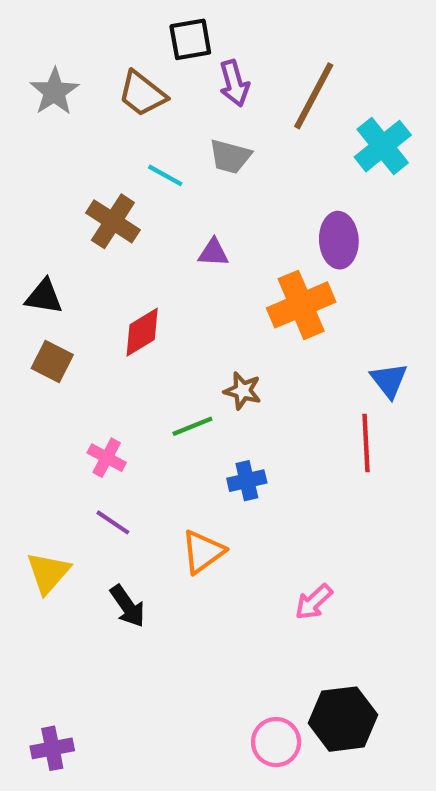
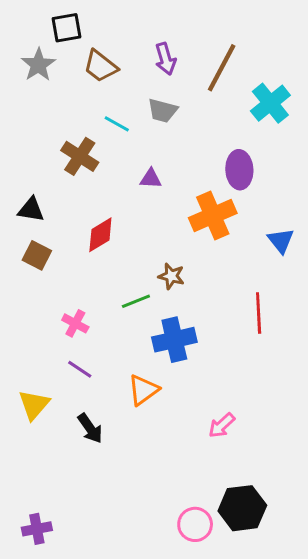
black square: (190, 39) -> (66, 28), moved
blue triangle: (389, 380) -> (281, 241), moved
blue cross: (247, 481) -> (174, 340), size x1.6

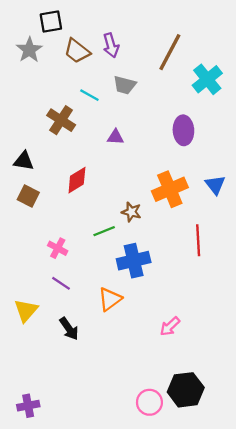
purple arrow: (165, 59) -> (111, 45), moved
orange cross: (213, 216) -> (170, 189), moved

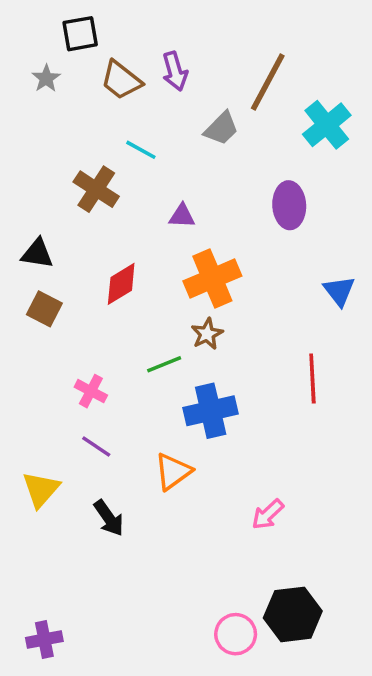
gray star: (29, 50) -> (46, 78), size x0.7
gray trapezoid: (125, 85) -> (221, 128), moved, turned -60
orange cross: (170, 189) -> (212, 279), moved
brown star: (131, 212) -> (207, 334), turned 30

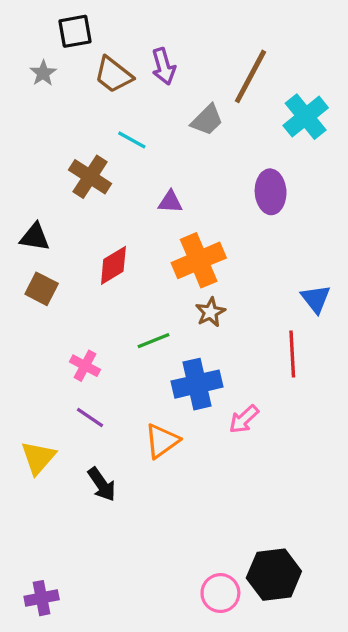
blue triangle: (339, 291) -> (316, 299), moved
brown star: (207, 334) -> (210, 312), moved
pink arrow: (268, 514) -> (244, 419), moved

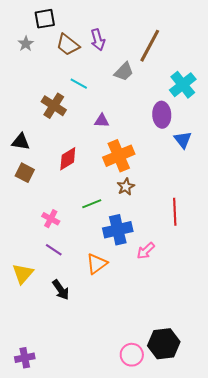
cyan cross: (306, 117) -> (183, 85), moved
blue triangle: (316, 299) -> (183, 140), moved

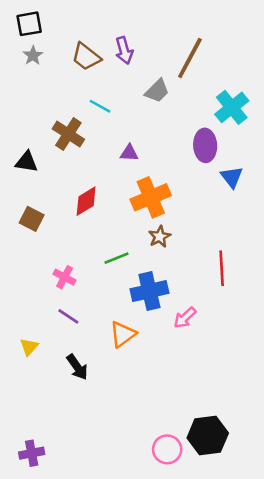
black square: (45, 19) -> (29, 24), moved
black triangle: (21, 142) -> (27, 162), moved
yellow triangle: (23, 274) -> (29, 347), size x0.7

